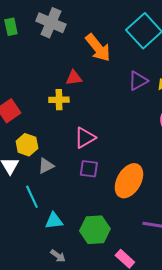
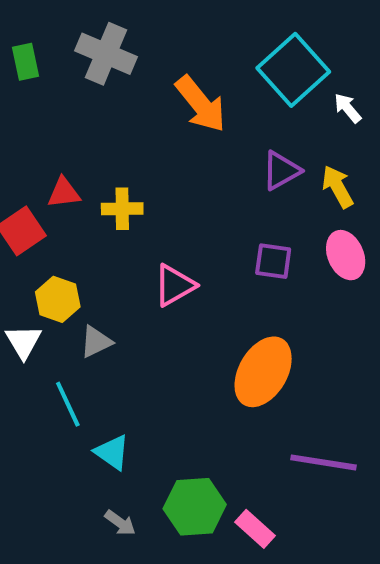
red triangle: (74, 78) -> (64, 193), moved
purple square: (89, 169) -> (273, 261), moved
cyan triangle: (54, 221) -> (112, 452), turned 42
green hexagon: (95, 230) -> (195, 507), moved

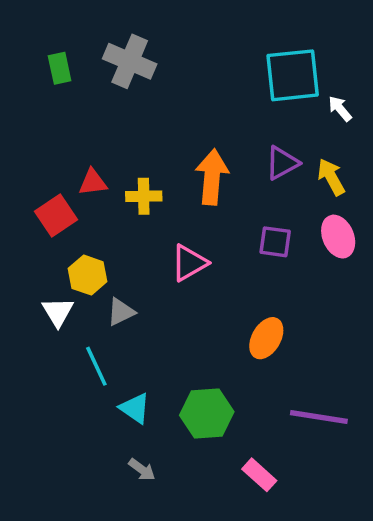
cyan square: (293, 70) -> (293, 75), turned 36
orange arrow: (201, 104) -> (212, 177), moved, turned -136
orange ellipse: (263, 372) -> (266, 338), size x0.7
green hexagon: (195, 507) -> (207, 413), moved

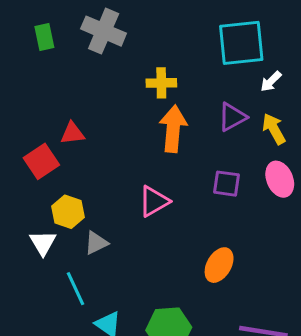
white arrow: (340, 109) -> (271, 81), moved, turned -95
yellow cross: (144, 196) -> (161, 83), moved

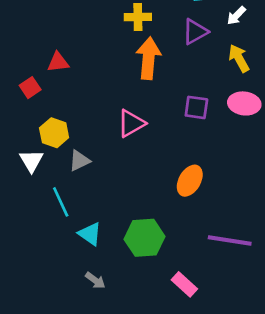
purple triangle: (232, 117) -> (195, 32), moved
red square: (41, 161) -> (30, 88), size x0.7
pink ellipse: (280, 179) -> (244, 103), turned -60

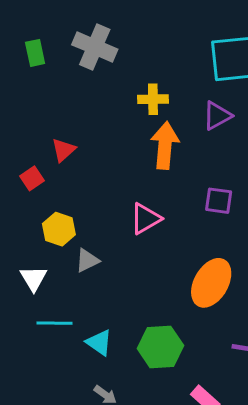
red triangle: (58, 62) -> (63, 150), turned -35
white triangle: (31, 161) -> (34, 278), moved
orange ellipse: (190, 181) -> (211, 283), size x1.4
cyan line: (61, 202) -> (54, 323), moved, turned -64

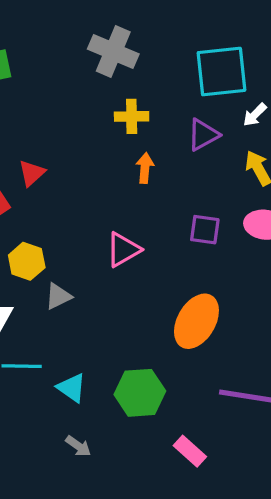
gray cross: (95, 47) -> (113, 51), moved
orange arrow: (165, 145) -> (145, 168), size x0.6

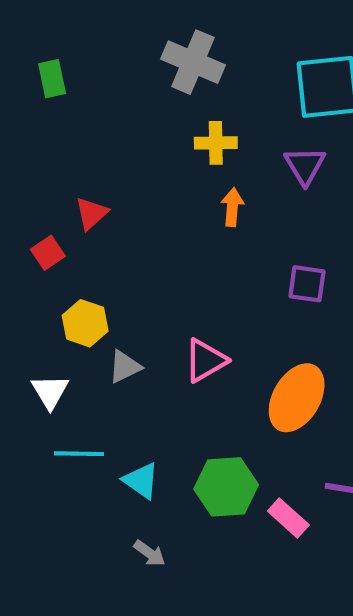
purple triangle: (203, 135) -> (305, 166), turned -32
pink triangle: (123, 250) -> (205, 360), moved
pink rectangle: (190, 451) -> (288, 518), moved

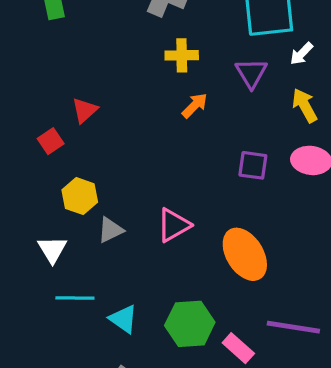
orange arrow: (232, 207) -> (195, 105), turned 40
orange ellipse: (297, 398) -> (245, 254), turned -62

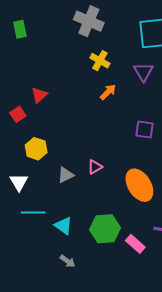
yellow cross: (182, 55) -> (100, 61), turned 30
pink triangle: (174, 225) -> (95, 167), size x0.7
gray triangle: (111, 230) -> (65, 175), moved

